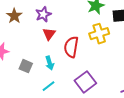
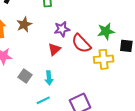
purple star: (43, 14) -> (62, 29), moved
red semicircle: (71, 47) -> (81, 43), moved, turned -65

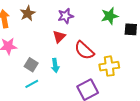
red semicircle: (81, 43) -> (84, 50), moved
yellow cross: (104, 59) -> (109, 66), moved
cyan line: (43, 100) -> (32, 84), moved

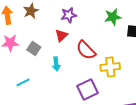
gray square: (31, 65) -> (34, 48), moved
cyan line: (32, 84) -> (23, 82), moved

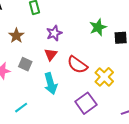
gray square: (34, 48) -> (25, 64), moved
cyan arrow: (56, 64) -> (51, 84), size x1.5
yellow cross: (110, 67) -> (104, 77), turned -30

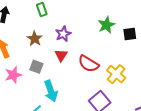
brown star: (16, 36) -> (35, 39), moved
cyan arrow: (51, 84) -> (51, 91), moved

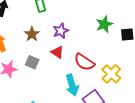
red triangle: (61, 55) -> (57, 52), turned -32
cyan arrow: (51, 91) -> (72, 85), moved

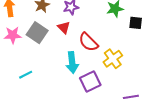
gray square: (32, 62) -> (37, 33), size x1.5

